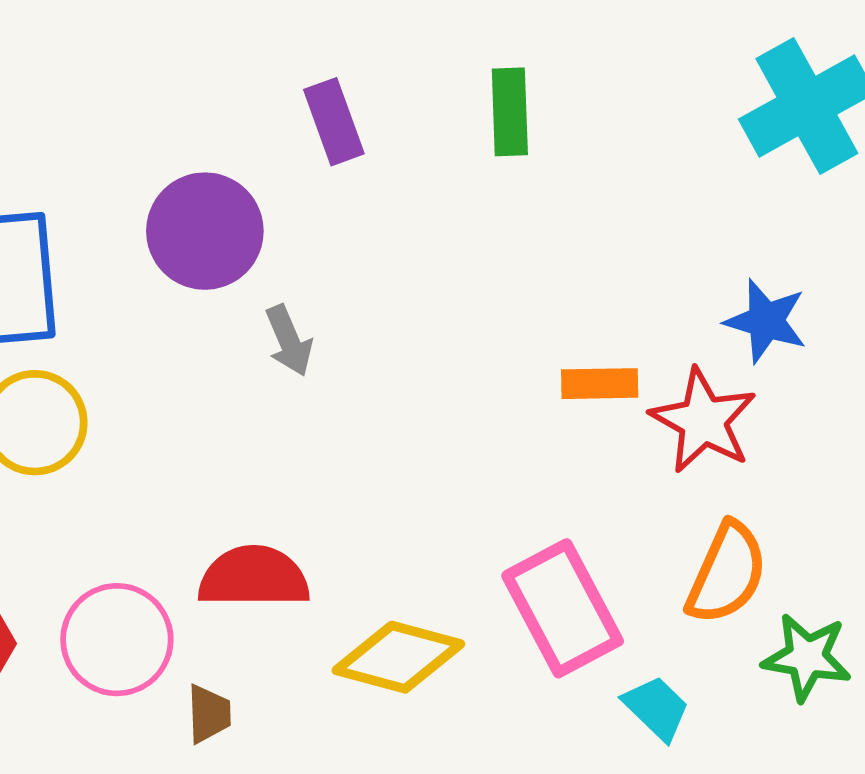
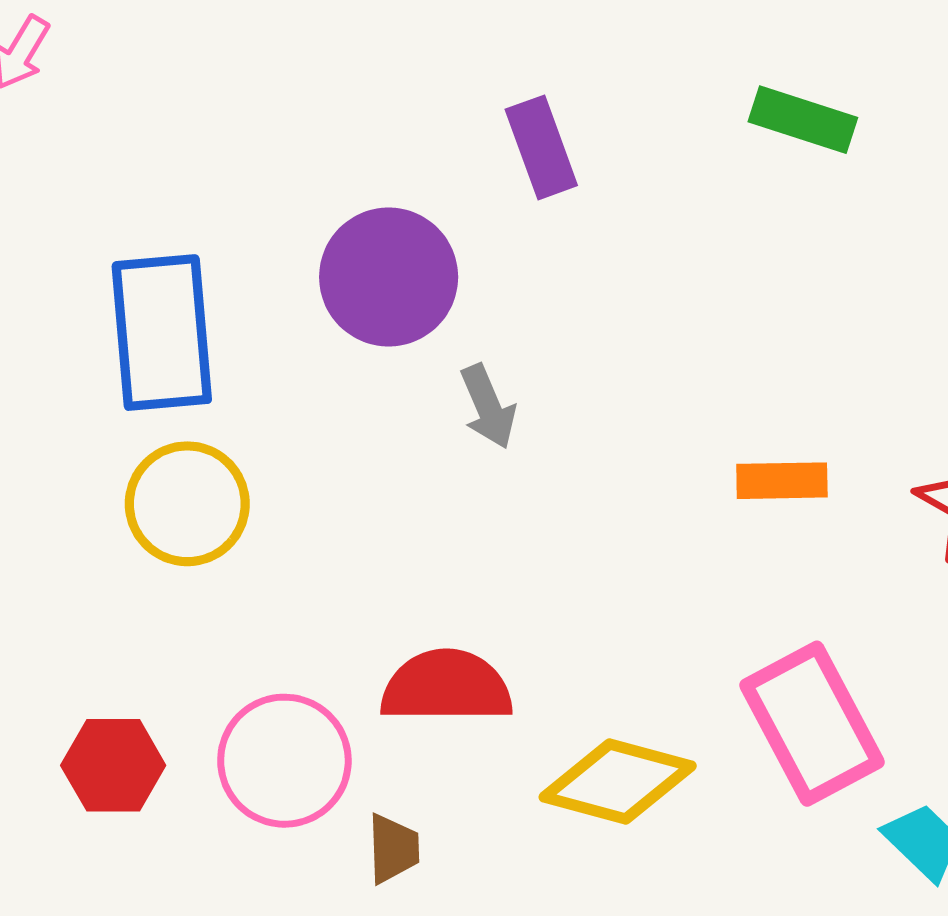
green rectangle: (510, 112) -> (803, 120), moved, turned -70
orange rectangle: (600, 384) -> (782, 481), moved

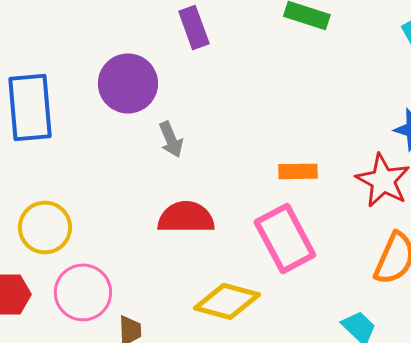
yellow circle: (187, 504) -> (45, 227), moved
red semicircle: (446, 687) -> (186, 217), moved
pink rectangle: (812, 724) -> (285, 238), moved

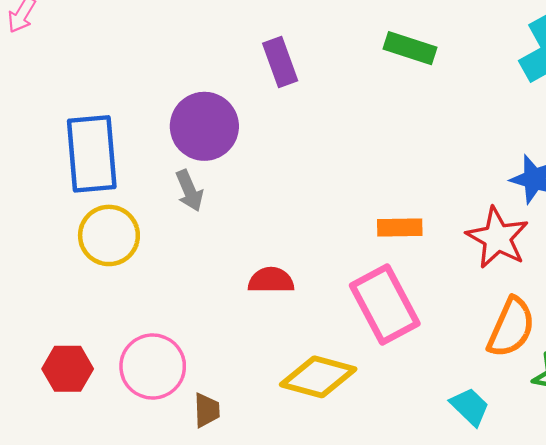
gray arrow: (171, 139) -> (189, 191), moved
red semicircle: (186, 217) -> (271, 280), size x0.7
yellow circle: (45, 227) -> (109, 235), moved

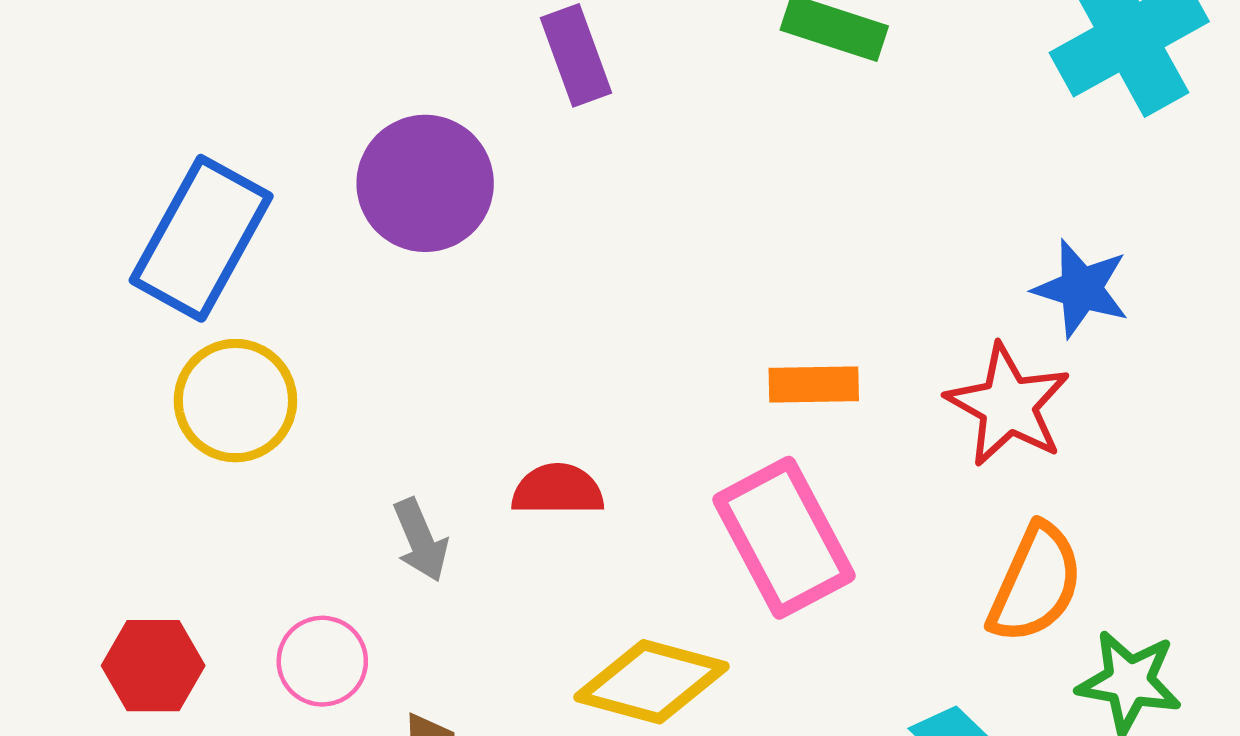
blue rectangle: (92, 154) -> (201, 238), turned 34
gray arrow: (189, 191) -> (421, 540), moved
pink circle: (153, 366) -> (322, 661), size x0.7

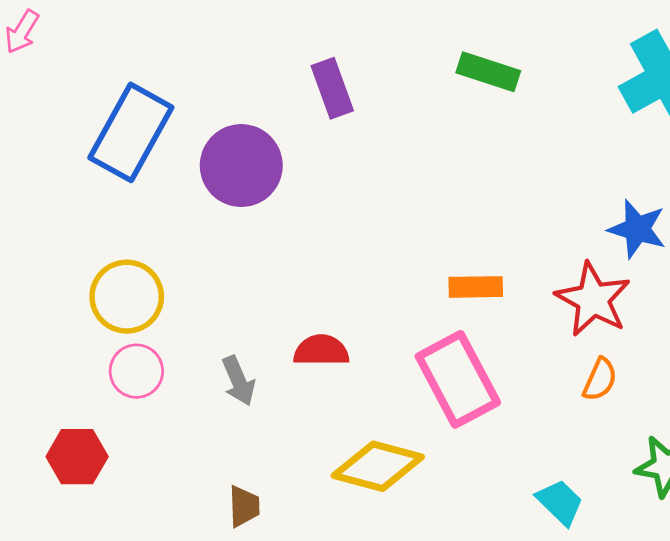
blue rectangle: (201, 238) -> (131, 132), moved
orange semicircle: (1035, 583) -> (600, 379), moved, size x0.6
pink circle: (322, 661) -> (136, 371), moved

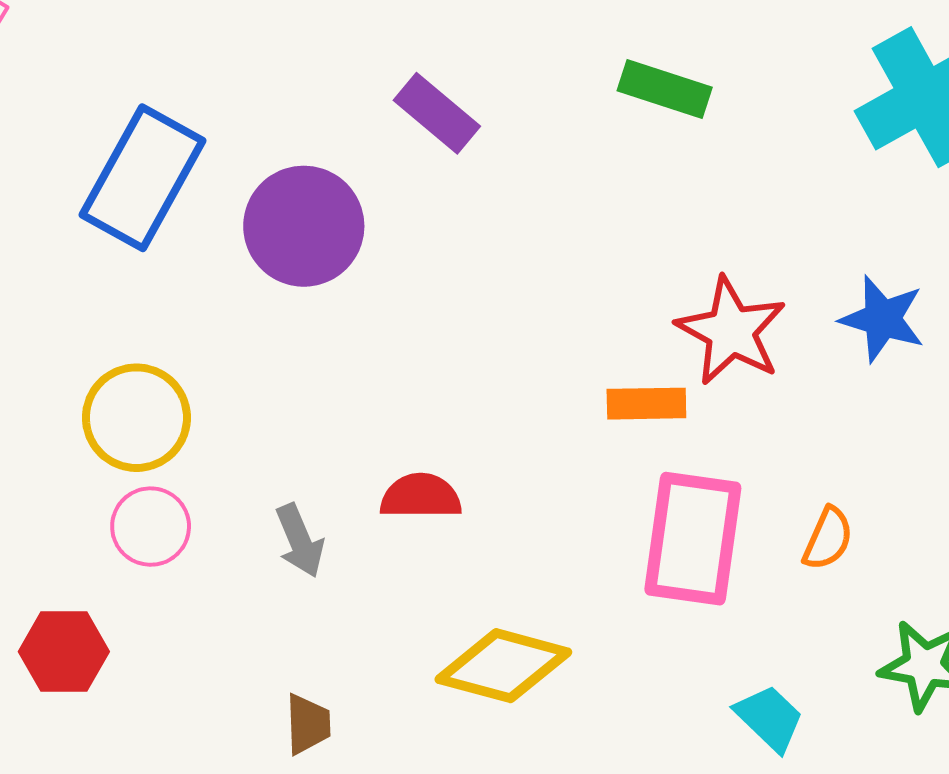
purple rectangle: (332, 88) -> (437, 113), turned -30
red star: (593, 299) -> (731, 331), moved
pink rectangle: (458, 379) -> (693, 539), moved, turned 36

